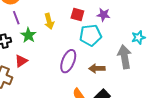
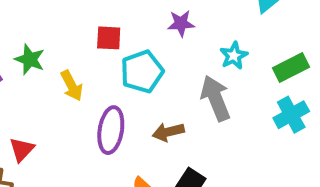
purple star: (103, 15) -> (181, 23), moved
yellow arrow: (49, 21) -> (72, 86), moved
green star: (28, 35) -> (30, 59), moved

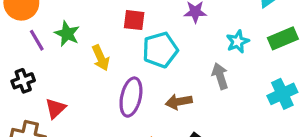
green rectangle: (291, 67) -> (283, 38), moved
gray arrow: (216, 98) -> (220, 76), size x0.7

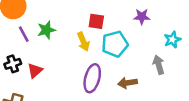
green star: (67, 34) -> (46, 30), turned 30
yellow arrow: (101, 58) -> (83, 42), moved
red triangle: (55, 108) -> (35, 71), moved

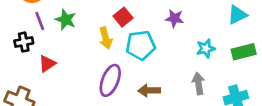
red square: (96, 21) -> (123, 17), turned 35
green star: (46, 30) -> (66, 20), turned 30
black cross: (13, 64) -> (24, 42), moved
gray arrow: (159, 65) -> (198, 83), moved

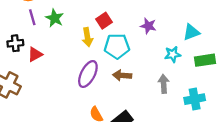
cyan triangle: (237, 15) -> (191, 32), moved
black cross: (24, 42) -> (15, 43), moved
brown arrow: (149, 91) -> (122, 75), moved

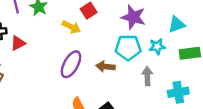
purple star: (148, 26) -> (133, 17), size x1.5
yellow arrow: (87, 37) -> (71, 27), turned -54
cyan pentagon: (117, 46) -> (128, 48), moved

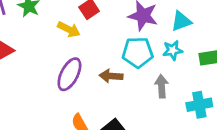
cyan triangle: (177, 24) -> (181, 21), moved

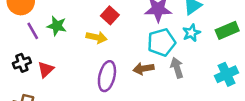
gray arrow: (162, 86) -> (177, 68), moved

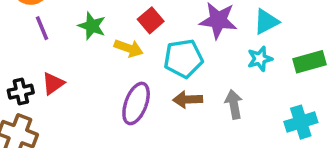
green star: (57, 26) -> (92, 26), moved
cyan pentagon: (161, 42) -> (183, 59), moved
black cross: (22, 63) -> (21, 92), moved

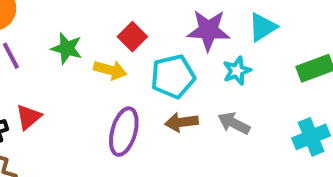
cyan star: (260, 59) -> (237, 71), moved
gray arrow: (234, 104) -> (234, 123), turned -48

